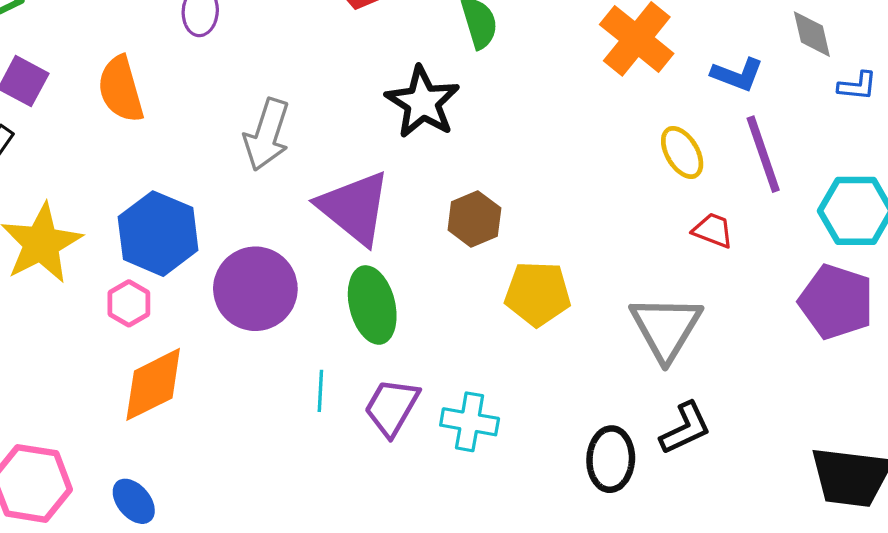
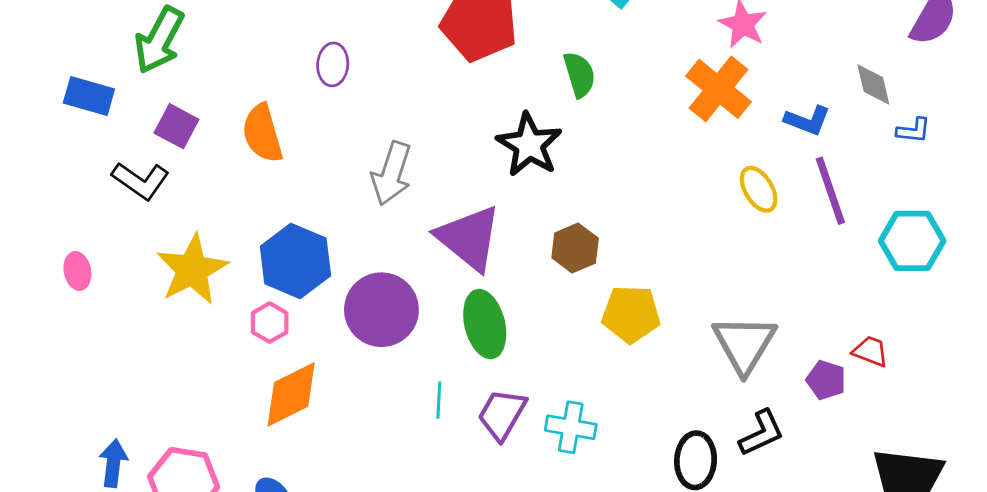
red trapezoid: (713, 230) -> (870, 351), moved
purple pentagon: (836, 302) -> (826, 380), moved, size x0.6

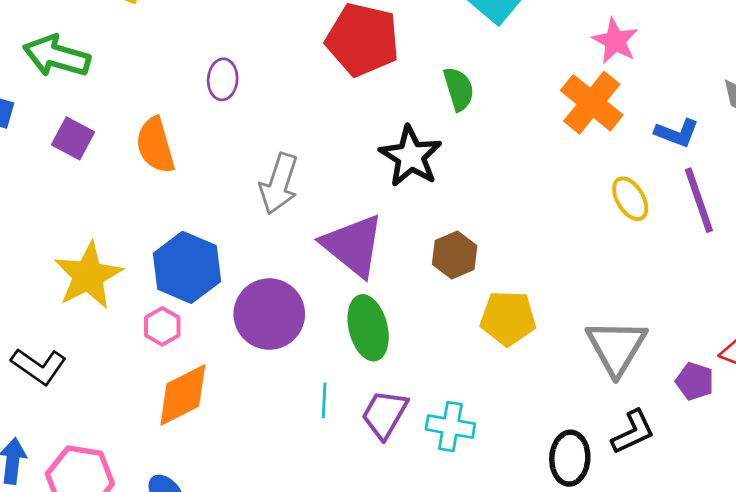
green arrow: (159, 40) -> (57, 56), turned 78
black L-shape: (141, 181) -> (39, 366), moved

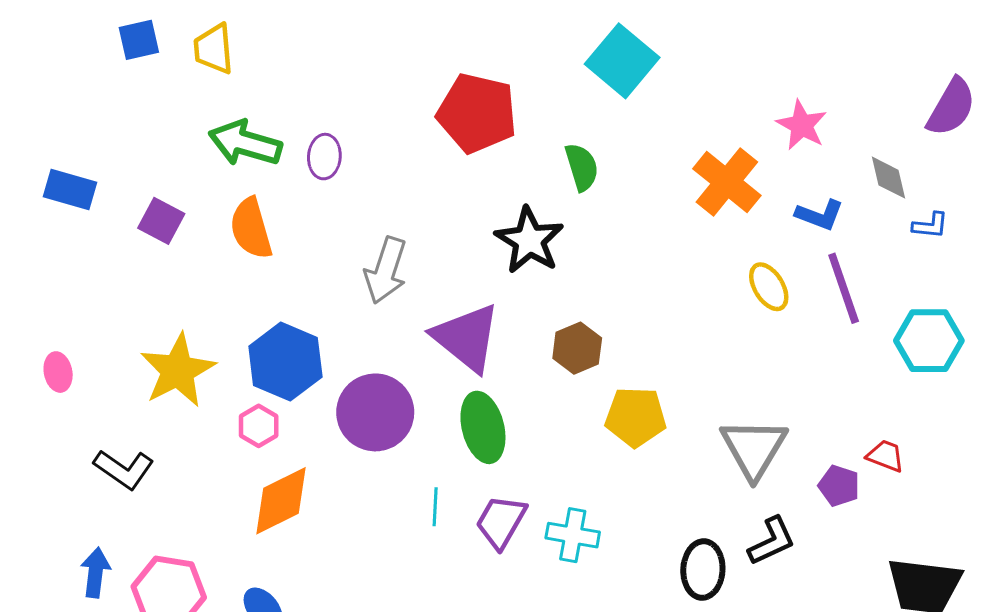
pink star: (615, 41) -> (802, 125), moved
green arrow: (57, 56) -> (245, 143), moved

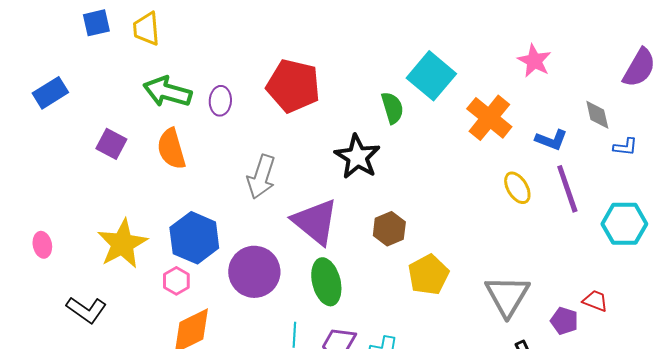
cyan square: (622, 61) -> (431, 76), moved
red pentagon: (477, 113) -> (293, 86), moved
pink star: (802, 125) -> (534, 61), moved
blue rectangle: (70, 189) -> (50, 93), moved, turned -48
yellow pentagon: (636, 417) -> (428, 275), turned -30

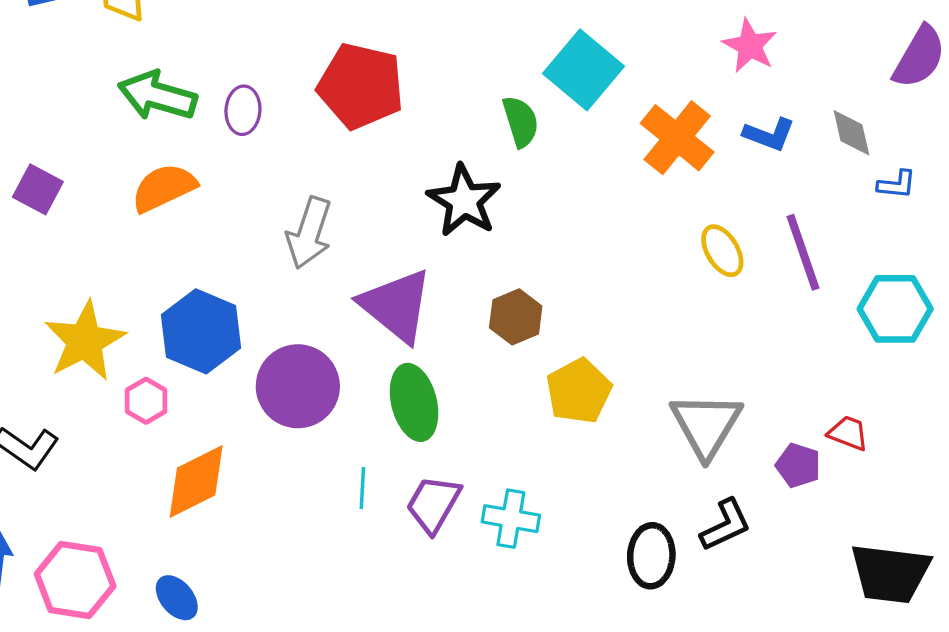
blue L-shape: (551, 140) -> (769, 134), moved
purple square: (111, 144) -> (38, 189), moved
orange semicircle: (171, 149) -> (164, 188), turned 81
pink hexagon: (176, 281) -> (146, 401), moved

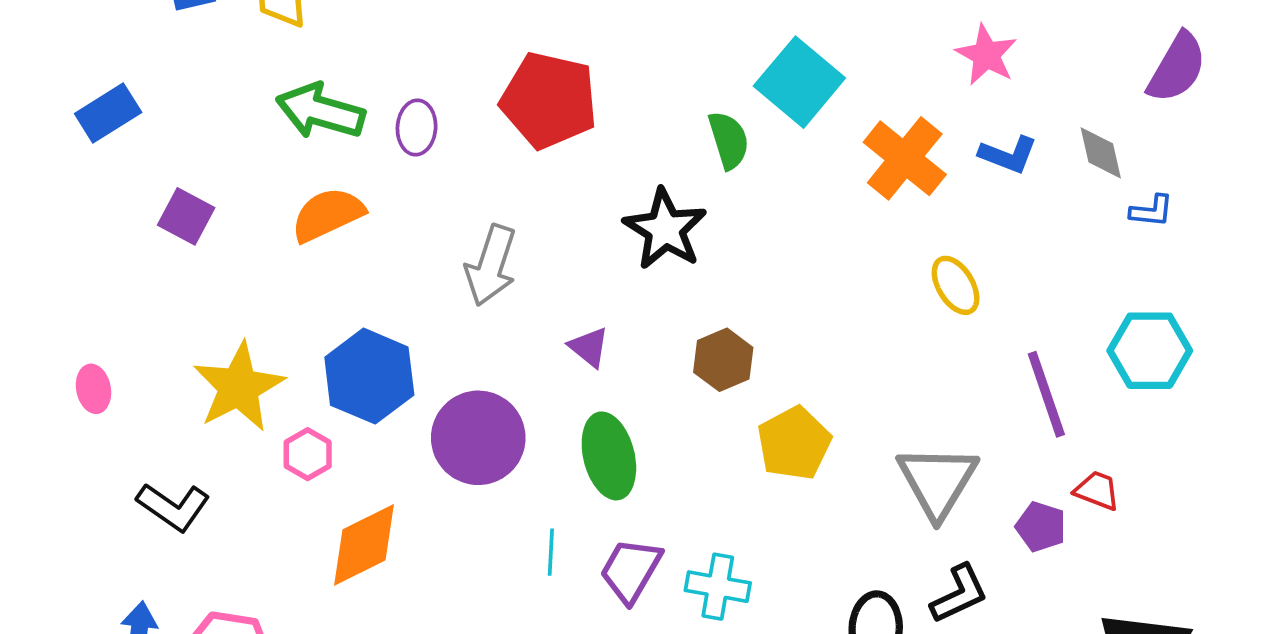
purple line: (803, 252) -> (1046, 394), moved
purple triangle: (396, 306) -> (589, 347), size x0.5

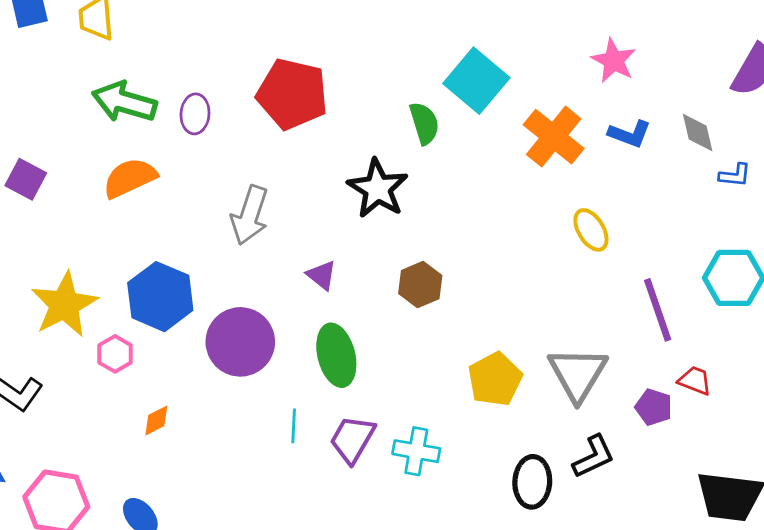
yellow pentagon: (794, 443) -> (495, 379), moved
orange diamond: (364, 545) -> (156, 421), size x0.5

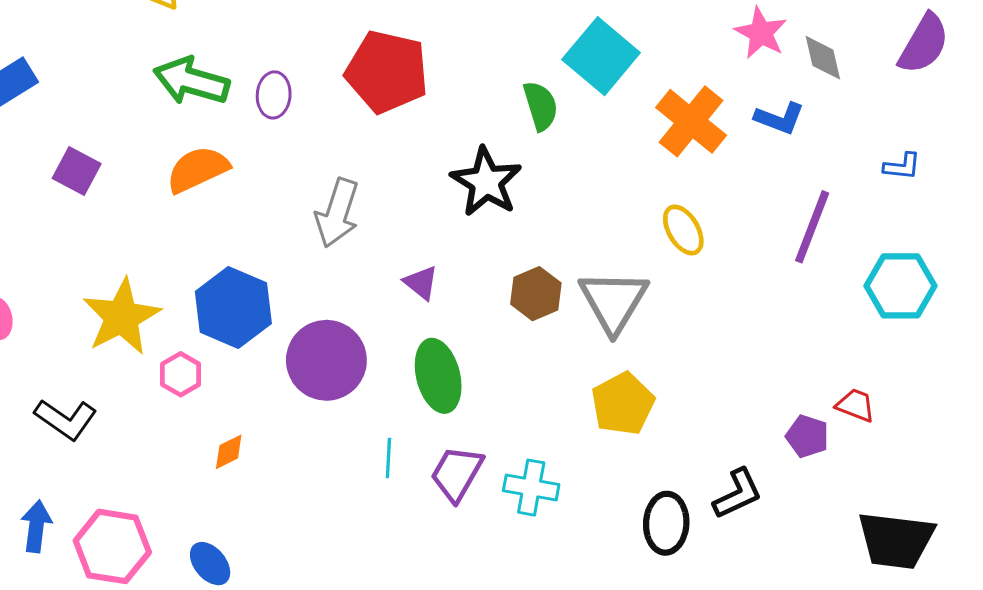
gray diamond: (698, 133) -> (823, 58), moved
yellow ellipse: (591, 230) -> (683, 230), moved
purple line: (658, 310) -> (812, 227), moved, turned 40
gray triangle: (578, 374) -> (613, 301), moved

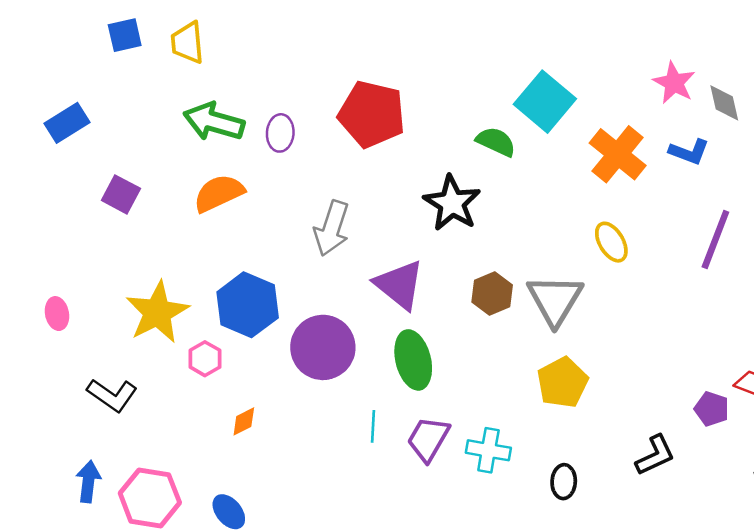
green semicircle: (541, 106) -> (496, 142), turned -48
purple triangle: (421, 283) -> (399, 285), size x1.8
black ellipse: (666, 523) -> (564, 482), moved, size x0.7

